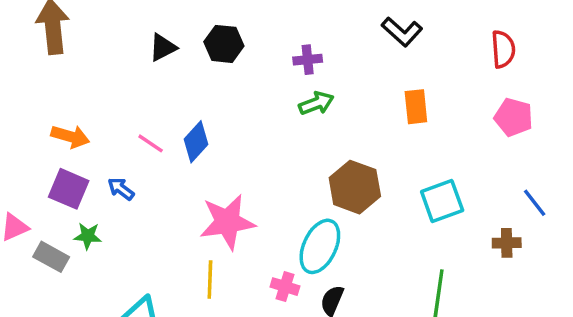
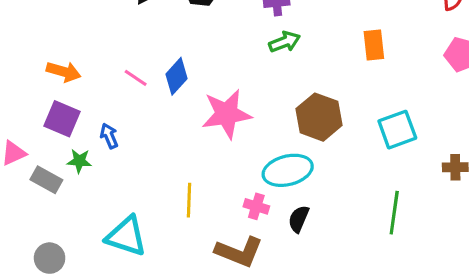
blue arrow: (121, 189) -> (109, 136), moved, turned 30
pink star: (227, 222) -> (227, 114), moved
cyan ellipse: (320, 246) -> (288, 170), turned 51

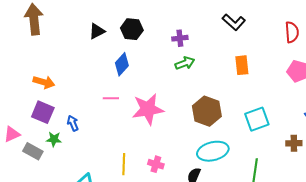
blue diamond: (176, 76) -> (122, 64), moved
pink line: (136, 78) -> (111, 98), moved, turned -35
cyan ellipse: (288, 170) -> (213, 151), moved
pink cross: (256, 206) -> (156, 164), moved

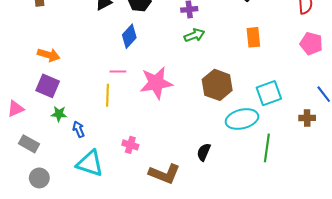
blue arrow: (73, 123) -> (79, 129), moved
gray rectangle: (33, 151) -> (29, 144), moved
cyan ellipse: (213, 151) -> (242, 119), moved
yellow line: (124, 164) -> (108, 95), moved
pink cross: (156, 164) -> (130, 145), moved

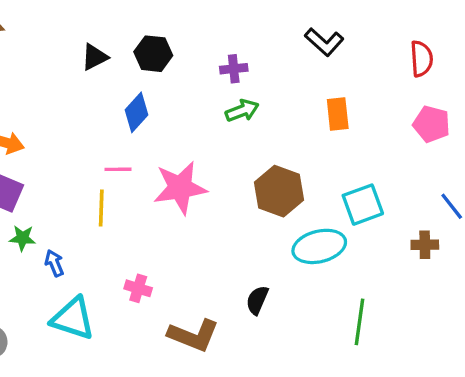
green line: (267, 148) -> (359, 322), moved

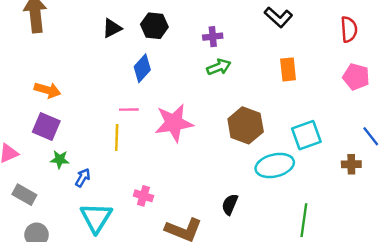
blue arrow: (54, 263) -> (83, 178), turned 54
cyan triangle: (73, 319) -> (96, 218), turned 44

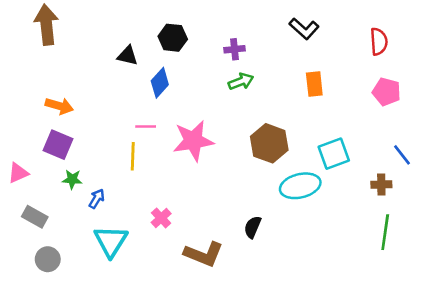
black triangle: (112, 28) -> (128, 56), moved, turned 40
pink cross: (143, 196) -> (161, 218), turned 30
green line: (304, 220) -> (385, 232), moved

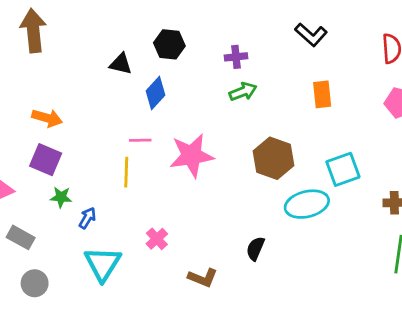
brown L-shape: (204, 254) -> (203, 278), size x0.7

